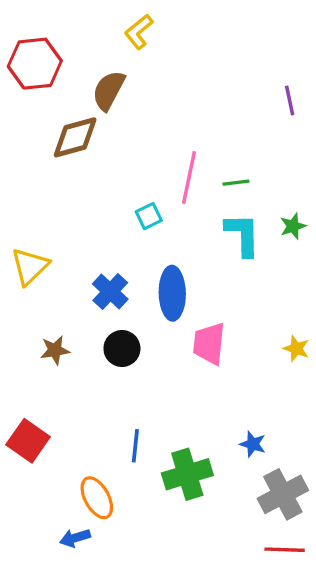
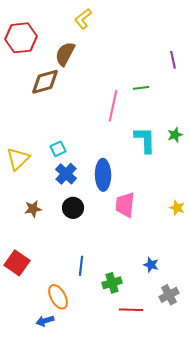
green line: (236, 183) -> (141, 88), moved
cyan square: (149, 216) -> (58, 149), moved
green cross: (187, 474) -> (112, 283), size x0.7
gray cross: (283, 494) -> (169, 295), size x0.7
red line: (285, 550) -> (131, 310), moved

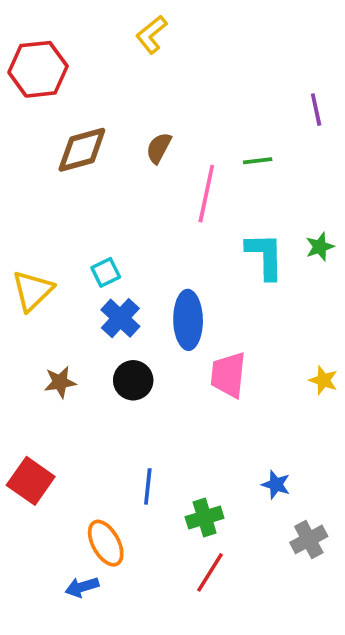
brown semicircle: (65, 54) -> (159, 148), moved, size x0.7
red line: (131, 310) -> (210, 572), moved, turned -60

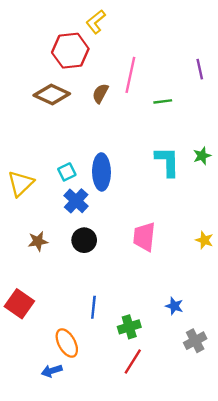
red hexagon: (38, 69) -> (70, 51), moved
brown diamond: (82, 150) -> (52, 95), turned 40
pink line: (206, 194) -> (130, 75), moved
blue ellipse: (188, 320) -> (101, 172), moved

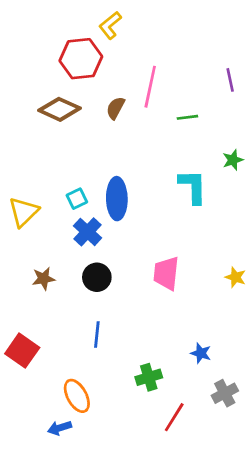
green star: (202, 156) -> (233, 160), moved
blue line: (93, 307) -> (97, 335), moved
red line: (133, 362) -> (174, 417), moved

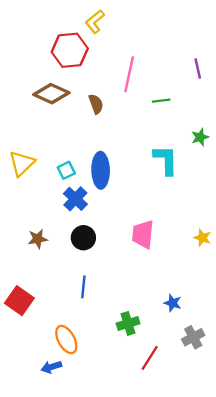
brown semicircle: (116, 108) -> (96, 104), moved, turned 132
yellow triangle: (24, 212) -> (22, 163), moved

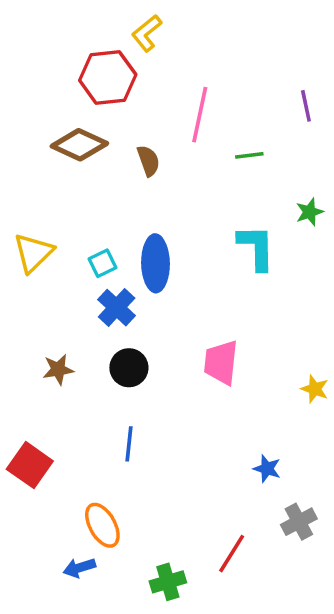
yellow star: (202, 238) -> (315, 389), moved
green cross: (128, 323) -> (168, 582), moved

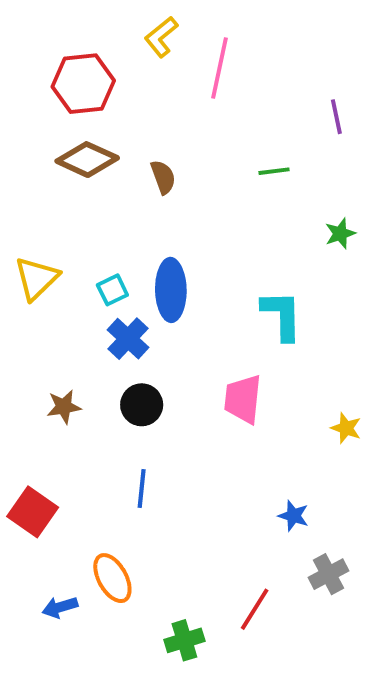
red hexagon: (108, 77) -> (83, 84), moved
pink line: (200, 115) -> (220, 68), moved
cyan L-shape: (256, 247) -> (282, 315), moved
blue arrow: (79, 568) -> (60, 607), moved

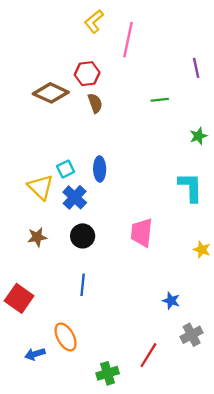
red hexagon: (83, 84) -> (87, 74), moved, size x0.7
yellow triangle: (37, 278) -> (41, 187), moved, turned -32
blue ellipse: (171, 290) -> (100, 169), size x0.7
cyan L-shape: (282, 315) -> (190, 187), moved

